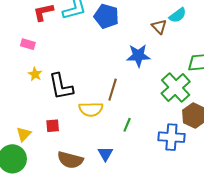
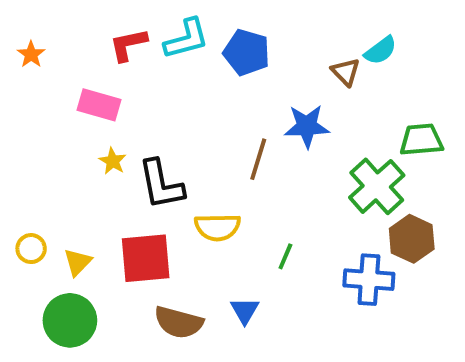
pink rectangle: (28, 44) -> (99, 105), size x1.5
brown line: (113, 90) -> (258, 159), moved
red square: (53, 126) -> (146, 258), size x2.0
yellow triangle: (24, 134) -> (78, 262), moved

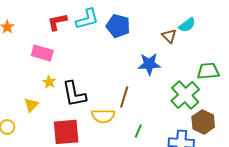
brown line: (258, 159) -> (124, 97), moved
yellow triangle: (78, 262) -> (31, 105), moved

